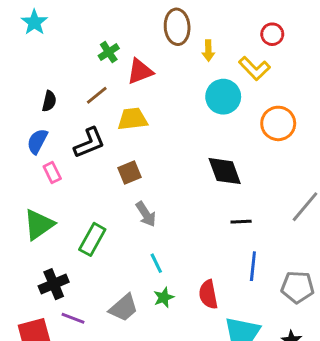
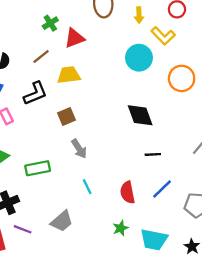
yellow arrow: (208, 51) -> (139, 15), moved
green rectangle: (92, 239) -> (38, 168), turned 50
blue line: (253, 266) -> (162, 189), turned 40
red semicircle: (208, 294) -> (127, 192), moved
green star: (164, 297) -> (121, 228), moved

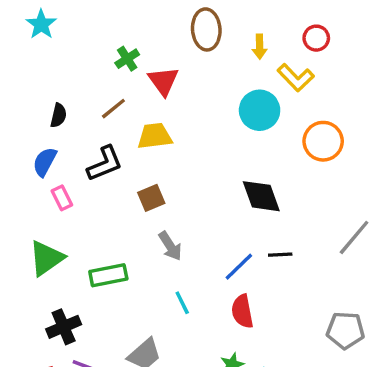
red triangle: (74, 38) -> (163, 81), turned -45
blue line: (162, 189) -> (239, 267), moved

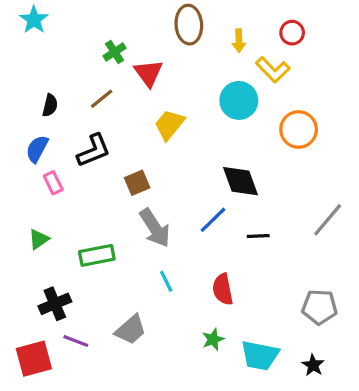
yellow trapezoid: (155, 136) -> (169, 125), moved, turned -44
gray arrow: (170, 246) -> (155, 228), size x1.4
green triangle: (46, 258) -> (39, 239), size x0.6
blue line: (239, 267) -> (213, 220), moved

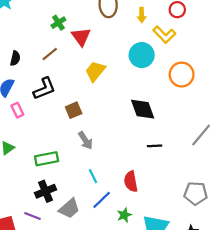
blue line: (213, 220) -> (102, 200), moved
gray arrow: (155, 228) -> (85, 140), size x0.7
black cross: (55, 304) -> (45, 191), moved

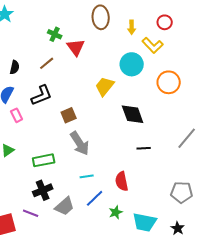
green cross: (58, 23) -> (55, 34), turned -32
yellow trapezoid: (95, 71) -> (105, 86), moved
gray arrow: (85, 140) -> (80, 143), size x1.4
cyan line: (93, 176) -> (87, 176), turned -72

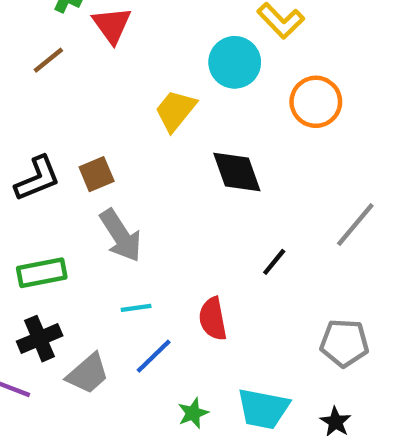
black L-shape: (42, 95) -> (37, 179), moved
black line: (144, 148) -> (274, 262), moved, turned -48
green star: (116, 212) -> (193, 413), moved

